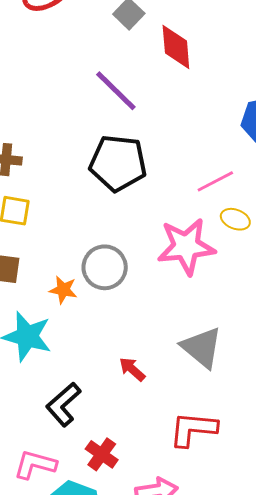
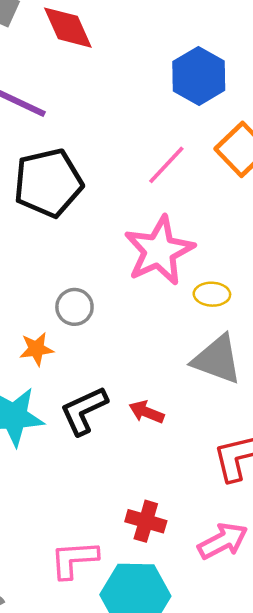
yellow ellipse: (235, 219) -> (212, 294), moved
gray circle: (105, 267) -> (74, 307), size x0.7
black L-shape: (63, 404) -> (84, 411), moved, turned 36

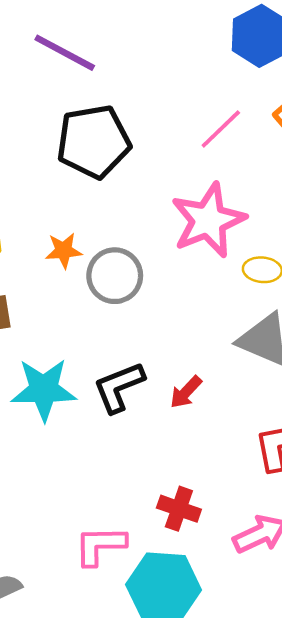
gray circle: (74, 307) -> (115, 276), size x1.4
orange star: (36, 349) -> (64, 251), moved
red arrow: (147, 412) -> (186, 392), turned -72

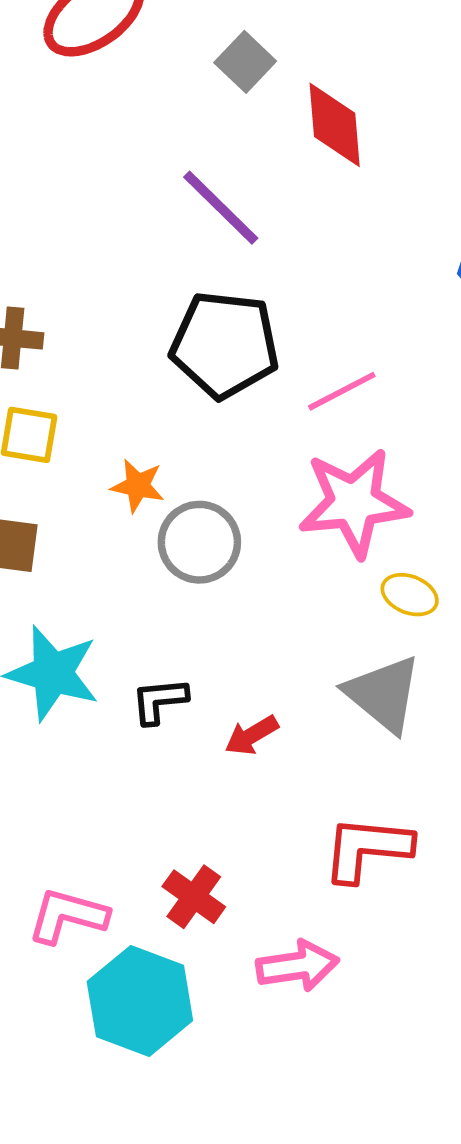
pink line: (221, 129) -> (342, 391), moved
black L-shape: (119, 387) -> (159, 701), size x0.7

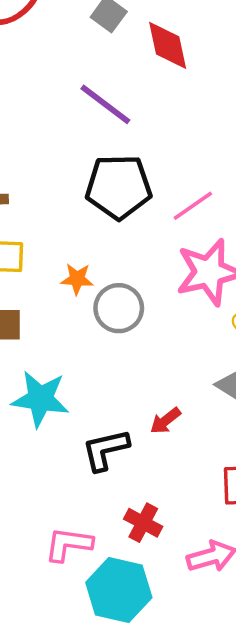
black L-shape: (159, 701) -> (105, 450), moved, size x1.4

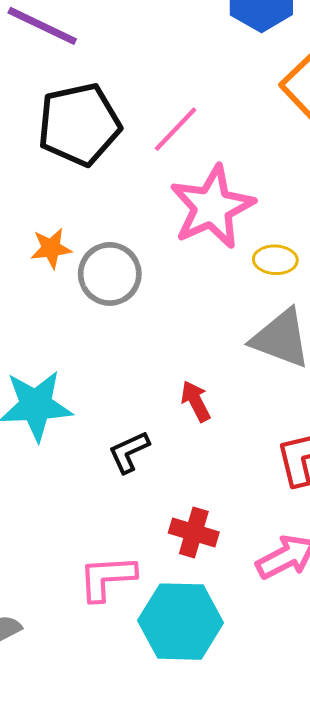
red arrow: (165, 421) -> (196, 401), turned 112
black L-shape: (105, 450) -> (129, 452), size x0.7

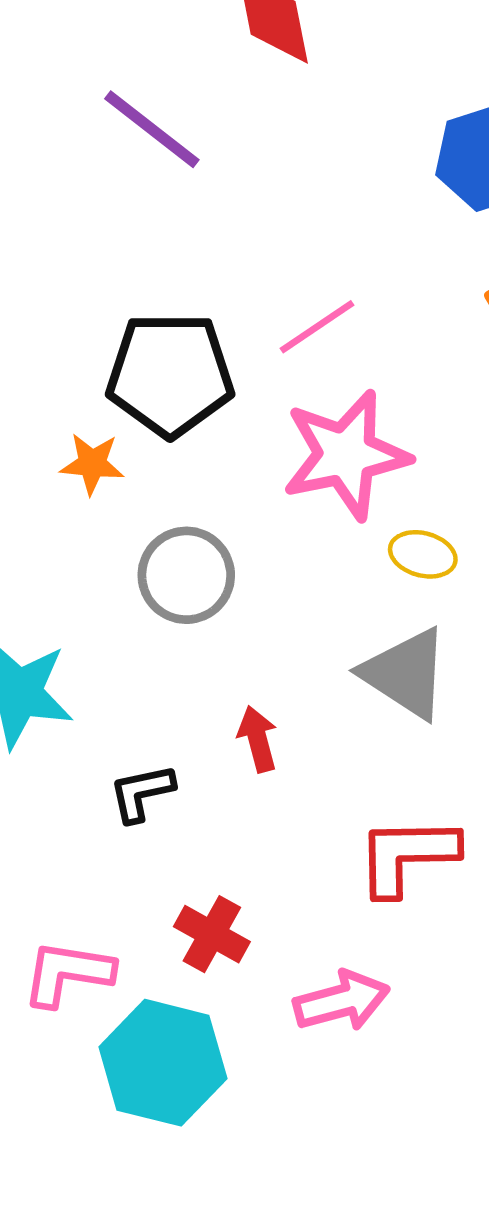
black pentagon: (79, 124) -> (170, 375), moved
gray circle: (110, 274) -> (186, 575), moved

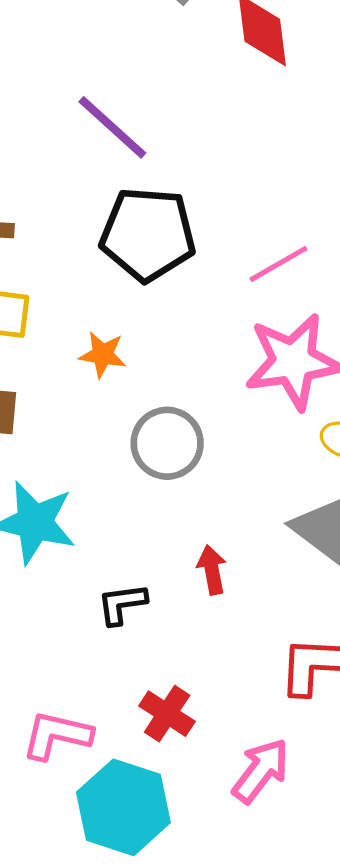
purple line: (152, 129) -> (112, 127), moved
black pentagon: (170, 375) -> (148, 234), moved
pink arrow: (342, 1001) -> (261, 771), turned -42

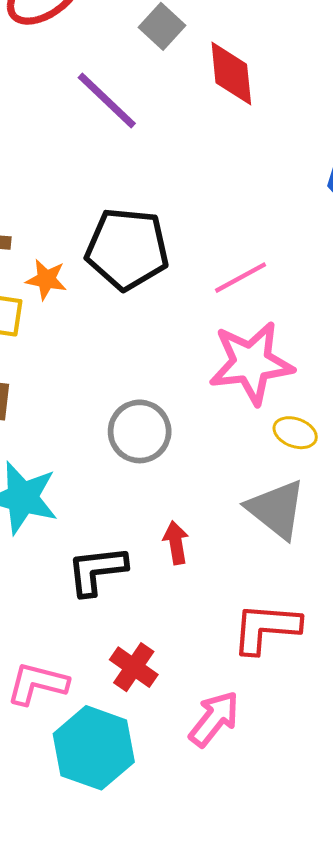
purple line: (112, 127) -> (107, 100), moved
orange star: (103, 355) -> (46, 279), moved
black L-shape: (122, 604) -> (97, 571), size x1.4

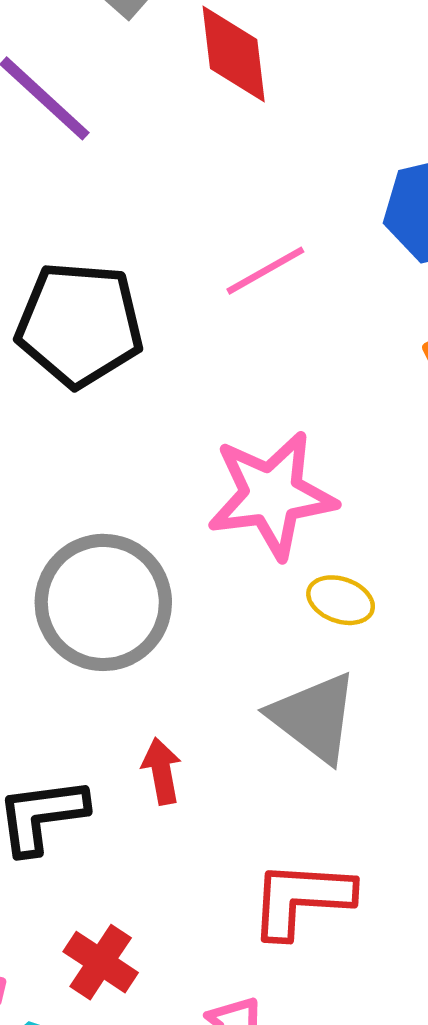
pink line: (240, 278) -> (265, 271), moved
gray circle: (140, 431) -> (103, 602), size x1.4

